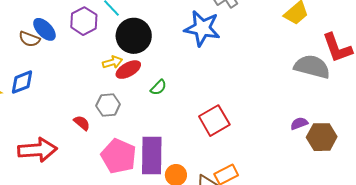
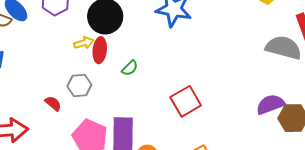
red ellipse: (128, 70) -> (100, 50), turned -55
purple semicircle: (299, 123) -> (270, 104), size x1.6

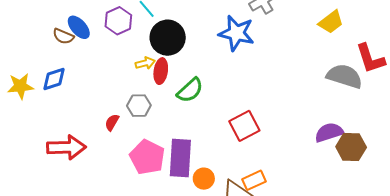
green semicircle: (130, 68) -> (190, 90), size x1.6
red semicircle: (53, 103) -> (112, 122), turned -102

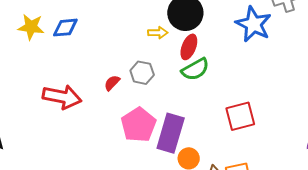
red ellipse: (161, 71) -> (189, 47), moved

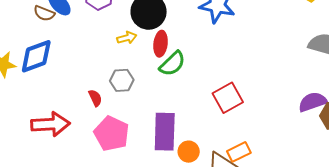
blue diamond: (65, 28) -> (36, 56), size x1.4
red semicircle: (112, 83) -> (95, 98), turned 126
pink pentagon: (138, 125) -> (112, 134), moved

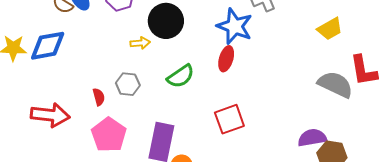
red ellipse: (161, 44) -> (226, 59), moved

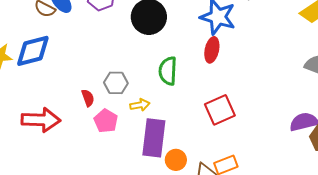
yellow arrow: (140, 43) -> (140, 105), moved
green semicircle: (181, 76) -> (168, 71), turned 132
pink pentagon: (109, 135) -> (106, 121), moved, size x0.7

